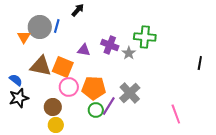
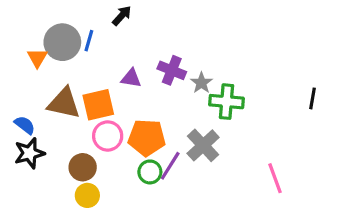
green cross: (145, 37) -> (226, 102), moved
orange square: (63, 67) -> (98, 105), turned -35

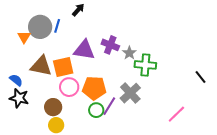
purple triangle: (131, 78) -> (84, 50), size x1.6
black line: (313, 98) -> (200, 77), moved, turned -48
black star: (29, 153) -> (19, 98), turned 30
pink line: (275, 178) -> (176, 114), turned 66

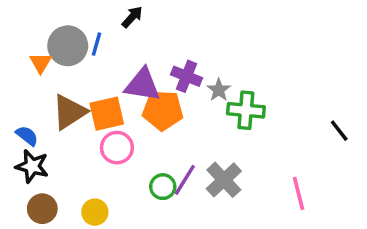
brown triangle: (41, 66) -> (69, 112), turned -45
orange pentagon: (94, 88) -> (163, 110), moved
gray cross: (130, 93) -> (224, 180), moved
brown circle: (53, 107) -> (42, 209), moved
pink line: (176, 114) -> (298, 193), turned -60

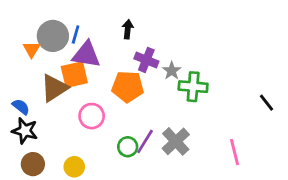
black arrow: (132, 17) -> (128, 29), moved, turned -36
purple triangle: (142, 85) -> (86, 55), moved
orange square: (107, 114) -> (74, 75), moved

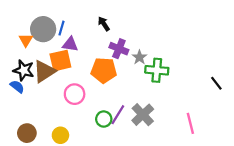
black arrow: (128, 29) -> (104, 24), turned -40
purple triangle: (86, 55) -> (70, 44), size x0.7
black star: (25, 131) -> (24, 70), moved

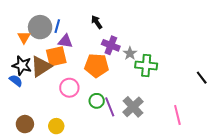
purple line: (118, 115) -> (110, 107), turned -54
green circle: (104, 119) -> (97, 101), moved

